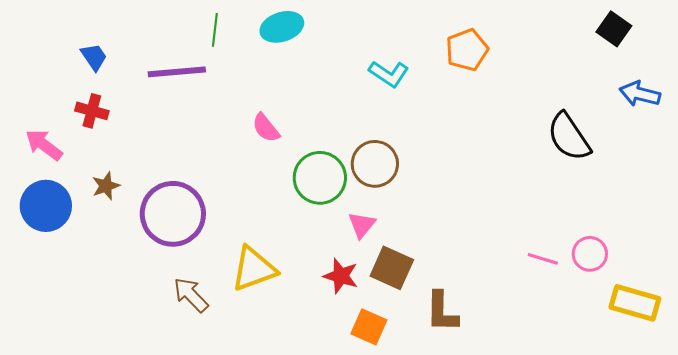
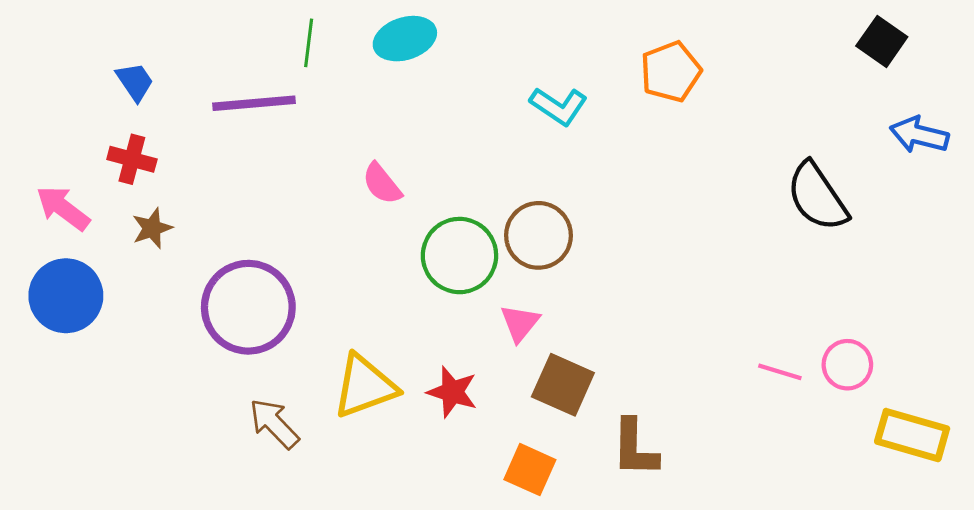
brown star: (106, 186) -> (152, 228), moved
red star: (341, 276) -> (452, 392), moved

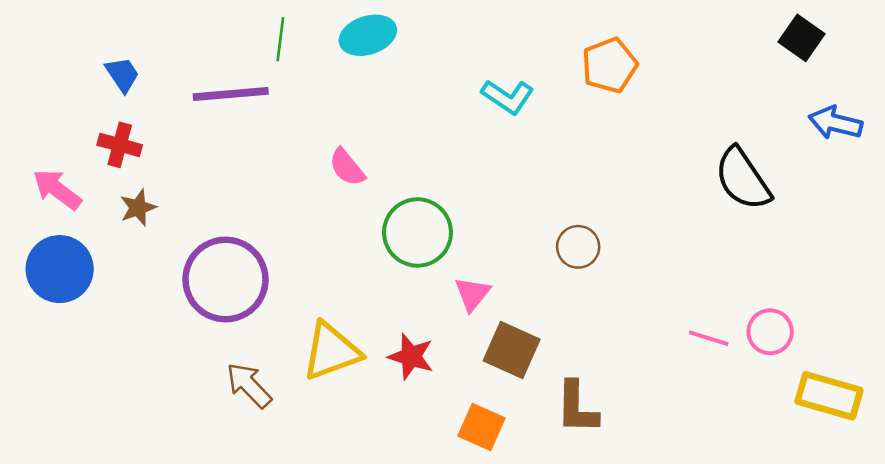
brown circle: (539, 235) -> (578, 247), moved, size x0.7

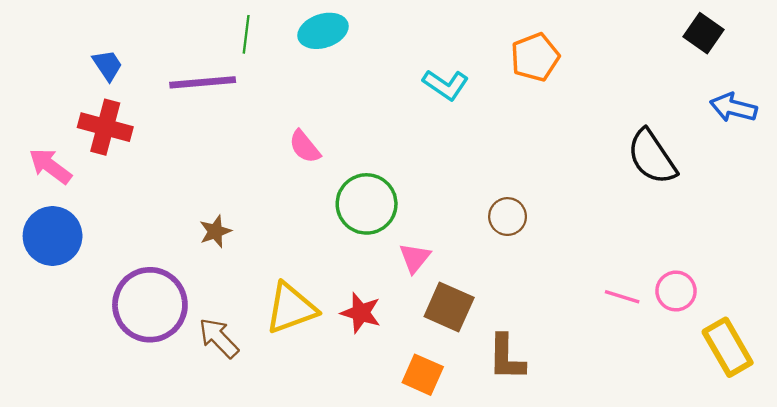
red cross: (120, 145) -> (105, 127), size x1.4
brown star: (138, 208) -> (215, 231), moved
purple circle: (226, 279) -> (150, 305), moved
yellow rectangle: (829, 396) -> (728, 347), turned 44

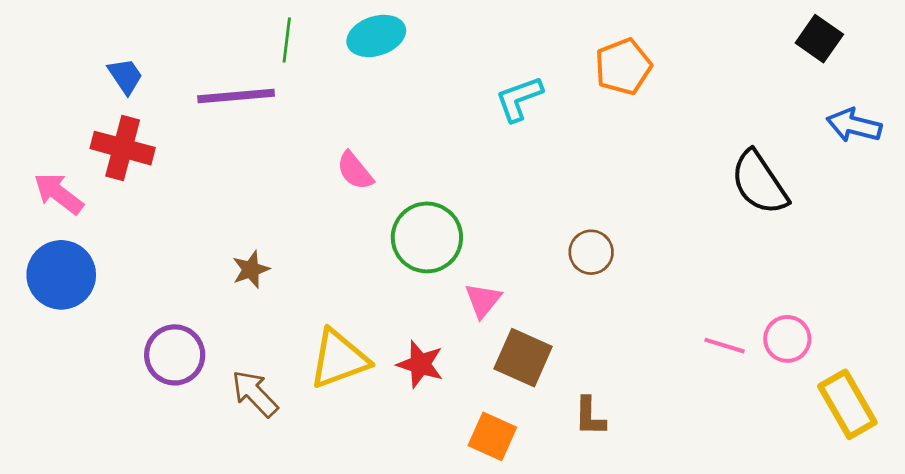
cyan L-shape: (446, 85) -> (519, 99), turned 126
purple circle: (150, 305) -> (175, 355), size x0.7
brown L-shape: (506, 357) -> (590, 416), size x0.7

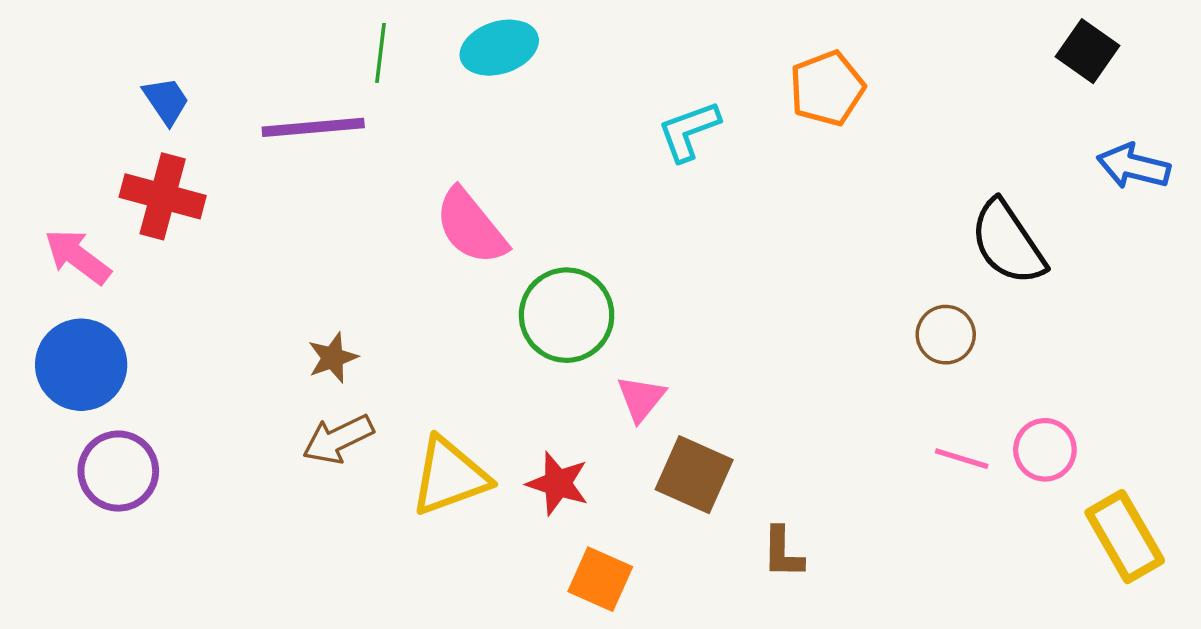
pink semicircle: (355, 171) -> (471, 227), size x1.5
brown circle: (591, 252) -> (946, 335), moved
purple circle: (175, 355) -> (118, 471), moved
brown arrow: (255, 394) -> (338, 439), moved, turned -72
orange square: (492, 436) -> (600, 579), moved

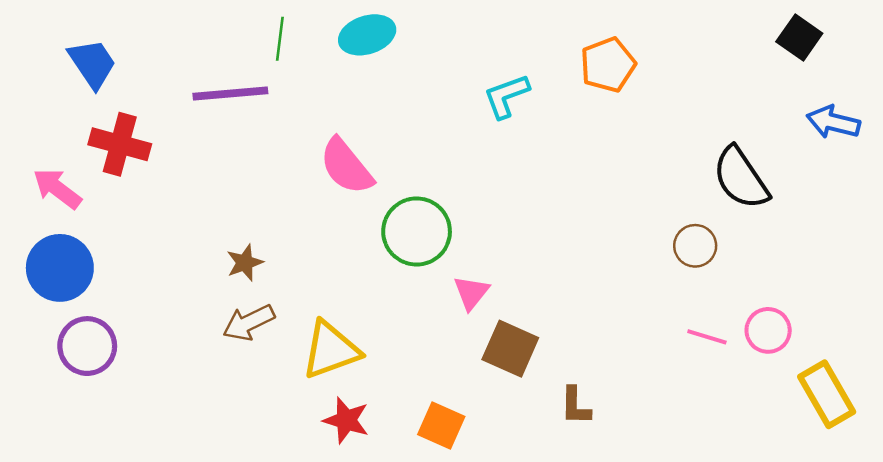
blue trapezoid: (166, 101) -> (92, 64), moved, size x1.4
red star: (558, 483) -> (346, 420), moved

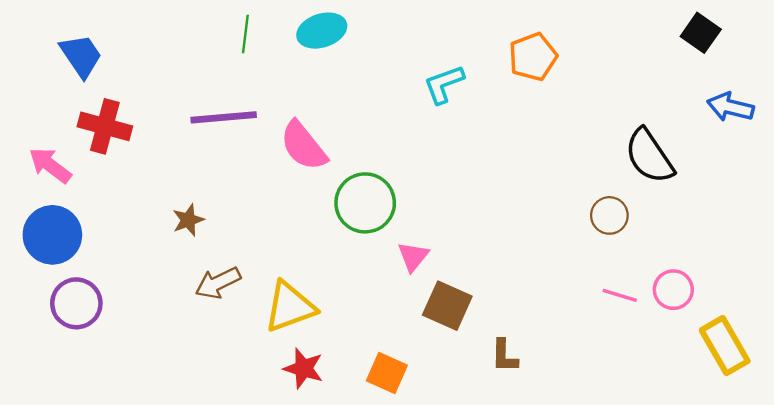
purple line: (230, 93) -> (224, 117), moved
brown star: (245, 263) -> (188, 220), moved

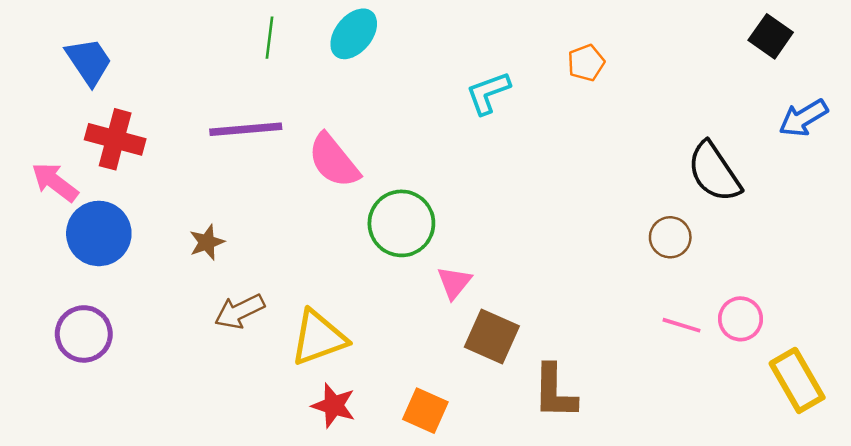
cyan ellipse: (322, 31) -> (354, 34), turned -33
orange pentagon: (533, 57) -> (586, 63), size x0.7
blue arrow: (730, 107) -> (803, 118), turned -45
blue circle: (52, 235) -> (99, 233), moved
brown L-shape: (504, 356) -> (555, 392), size x1.5

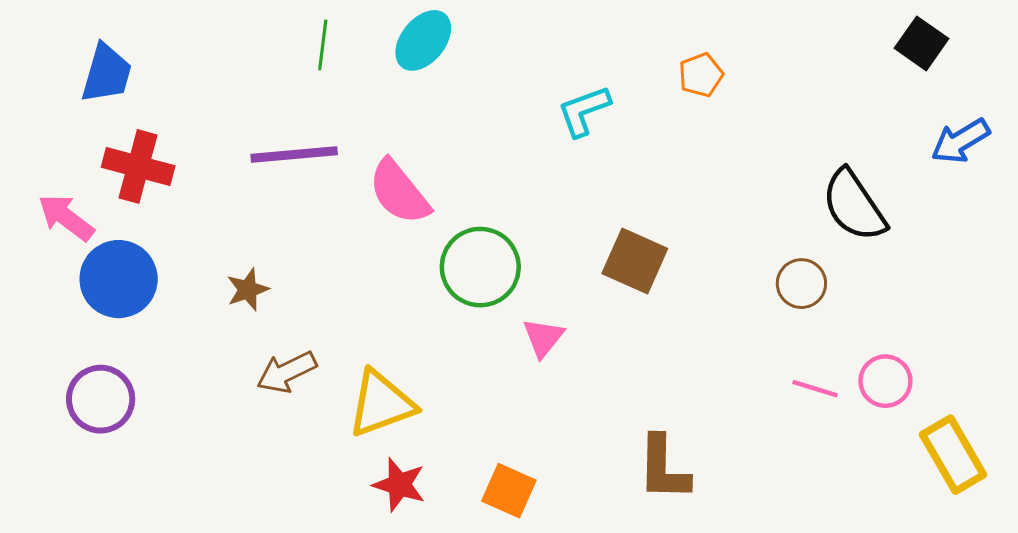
blue trapezoid: (89, 61) -> (107, 73), turned 50
brown square: (492, 336) -> (635, 261), moved

